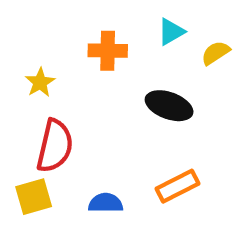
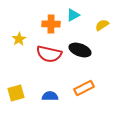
cyan triangle: (171, 32) -> (73, 15), moved
red semicircle: (55, 146) -> (49, 54), moved, turned 90

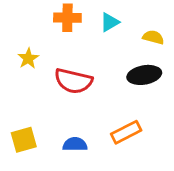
orange cross: (51, 24) -> (67, 18), moved
yellow semicircle: (102, 25) -> (153, 37), turned 48
black ellipse: (80, 50) -> (144, 75), moved, turned -30

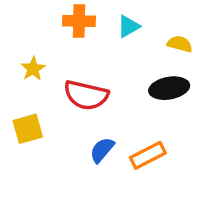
yellow square: (24, 140) -> (28, 129), moved
blue semicircle: (75, 144) -> (102, 150), moved, turned -50

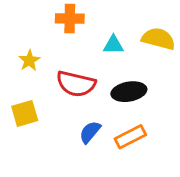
cyan triangle: (129, 26) -> (113, 45), moved, turned 30
yellow semicircle: (180, 44) -> (158, 39), size x1.5
black ellipse: (169, 88) -> (129, 92), moved

